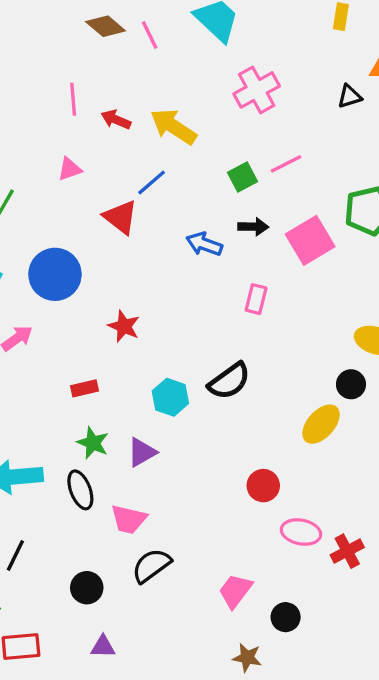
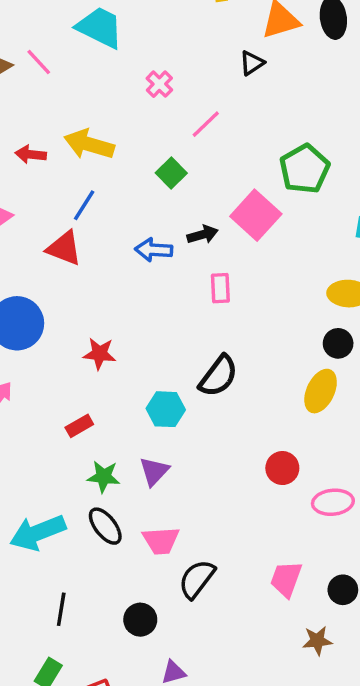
pink cross: (257, 90) -> (159, 84), size x0.6
pink line: (286, 164) -> (206, 124), moved
black arrow: (253, 227) -> (203, 235), moved

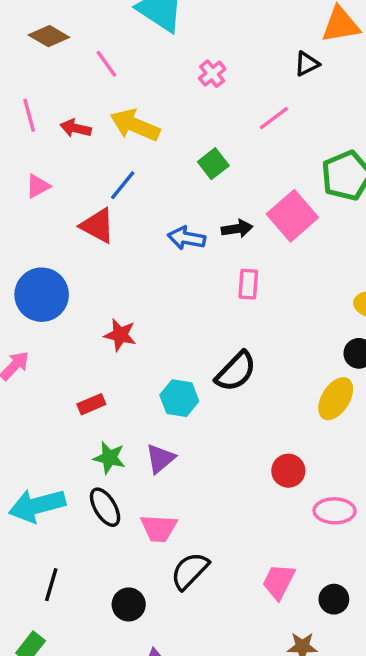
pink line: (39, 62) -> (106, 64), moved
pink line: (206, 124) -> (274, 118), moved

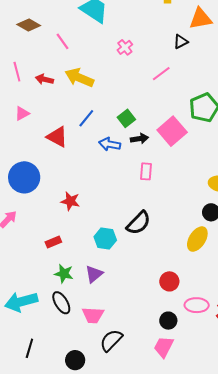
green square: (213, 164) -> (126, 118), moved
blue line: (123, 185) -> (86, 118), moved
black circle: (334, 599) -> (168, 321), moved

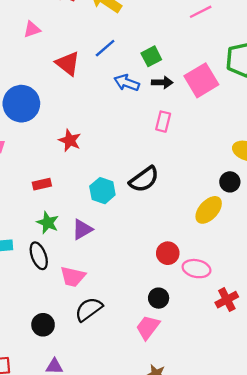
pink ellipse: (197, 305) -> (196, 269), moved

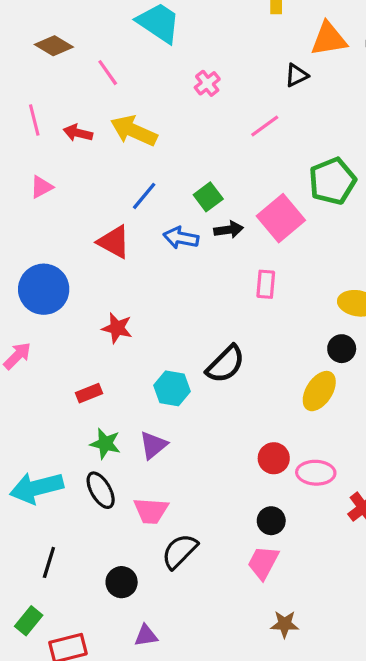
red triangle: (68, 63) -> (114, 242), moved
pink rectangle: (163, 122) -> (266, 284), moved

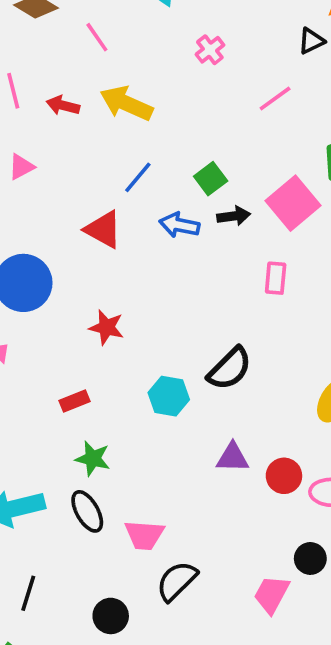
purple triangle: (153, 445) -> (233, 458), moved, turned 40
black circle: (271, 521) -> (310, 558), moved

